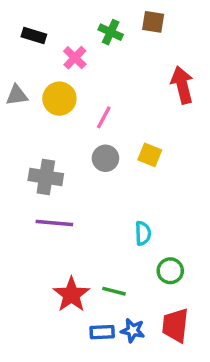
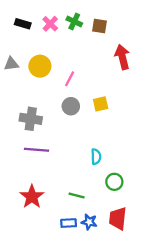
brown square: (153, 22) -> (99, 26), moved
pink cross: (75, 58) -> (50, 24), moved
yellow square: (150, 155) -> (101, 104), turned -35
red star: (71, 295) -> (32, 197), moved

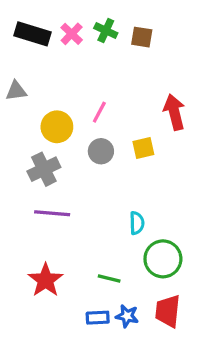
black rectangle: (23, 24) -> (32, 34), size x1.5
red arrow: (122, 57) -> (174, 112), moved
yellow circle: (40, 66) -> (57, 127), moved
gray cross: (31, 119) -> (44, 169), turned -35
green circle: (114, 182) -> (163, 259), size x1.5

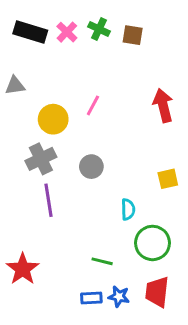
yellow square: (143, 148) -> (168, 179), moved
gray circle: (101, 151) -> (91, 167), moved
purple line: (52, 213) -> (49, 200), turned 76
red star: (46, 280) -> (23, 269), moved

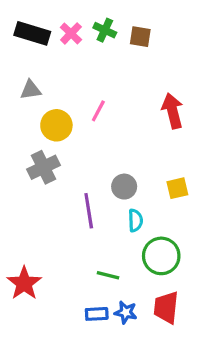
gray triangle: (15, 86) -> (31, 90), moved
gray circle: (91, 167) -> (124, 187), moved
purple line: (49, 200) -> (89, 211), moved

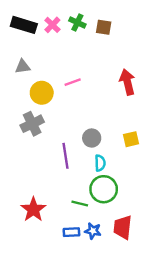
pink line: (98, 111) -> (73, 82), turned 42
green circle: (161, 256) -> (104, 189), moved
red star: (24, 283) -> (33, 209), moved

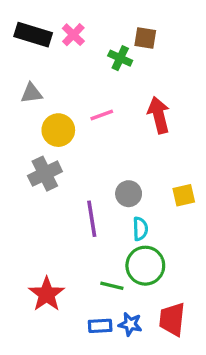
green cross: (77, 22) -> (120, 58), moved
red arrow: (127, 82) -> (159, 115), moved

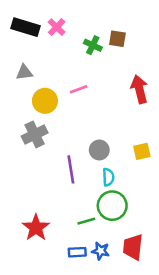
brown square: (145, 38) -> (117, 39), moved
red arrow: (159, 115) -> (139, 89), moved
green line: (112, 286) -> (86, 221), turned -30

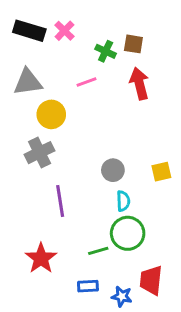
gray triangle: (24, 72) -> (28, 82), size x1.5
pink line: (79, 89) -> (87, 82), moved
red arrow: (139, 89) -> (139, 84), moved
purple line: (71, 169) -> (60, 201), moved
blue star: (101, 251) -> (122, 296), moved

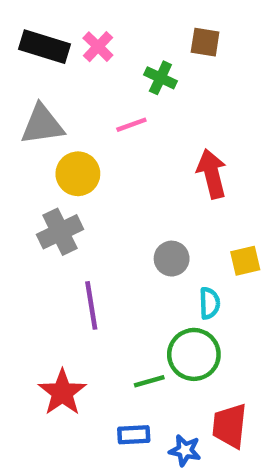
brown square: (133, 44) -> (205, 42), moved
red arrow: (139, 84) -> (212, 174), moved
cyan semicircle: (123, 201) -> (210, 303), moved

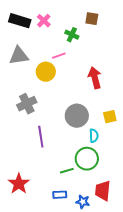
yellow circle: (78, 174) -> (46, 72), moved
gray circle: (172, 259) -> (77, 116), size x1.5
red star: (62, 392) -> (19, 184), moved

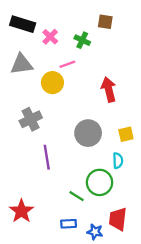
pink cross: (44, 21) -> (50, 37), moved
cyan semicircle: (94, 136) -> (118, 161), moved
green line: (67, 171) -> (77, 196), turned 48

